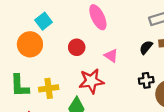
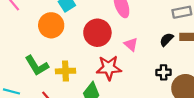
red circle: (77, 47) -> (97, 33), size x1.6
green L-shape: (20, 86) -> (37, 66), turned -35

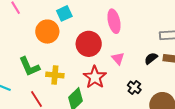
red star: (109, 68) -> (95, 77), turned 30
black cross: (164, 72) -> (134, 87), moved, turned 32

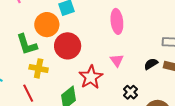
red circle: (89, 44) -> (68, 46), moved
green L-shape: (29, 67) -> (27, 44), moved
yellow cross: (55, 75) -> (39, 68), moved

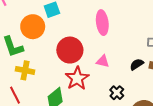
red circle: (68, 46) -> (70, 50), moved
pink triangle: (117, 60) -> (103, 61), turned -40

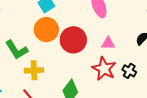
orange circle: (33, 27) -> (46, 30), moved
red star: (77, 78) -> (104, 69), moved

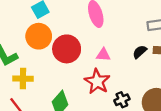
black cross: (129, 71) -> (122, 100), moved, turned 32

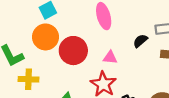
black semicircle: (140, 52) -> (140, 41), moved

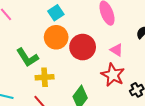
pink triangle: (110, 57) -> (117, 50), turned 32

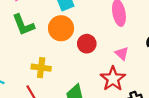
red circle: (83, 47) -> (87, 44), size x0.7
green L-shape: (27, 57) -> (23, 25), moved

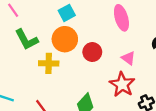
yellow cross: (41, 68) -> (49, 63), moved

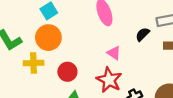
red circle: (92, 52) -> (67, 72), moved

